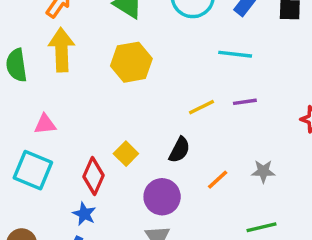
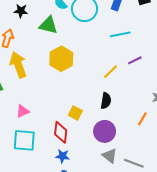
orange line: (218, 180) -> (142, 119), moved

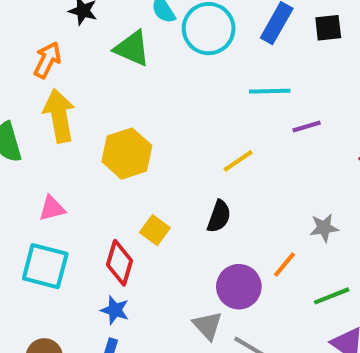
yellow hexagon: (61, 59) -> (127, 154), moved
purple line: (135, 60) -> (307, 127), moved
purple circle: (105, 131) -> (239, 287), moved

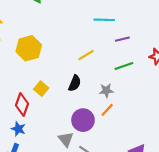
gray star: (324, 228) -> (106, 91), moved
green line: (332, 296) -> (124, 66), moved

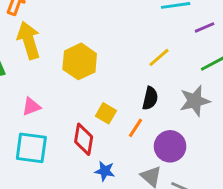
gray star: (106, 91) -> (195, 101), size x1.5
orange line: (107, 110) -> (136, 128), moved
blue star: (18, 129) -> (105, 171), moved

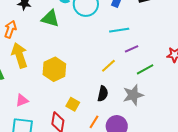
purple line: (205, 27) -> (132, 49), moved
orange line: (136, 128) -> (94, 122), moved

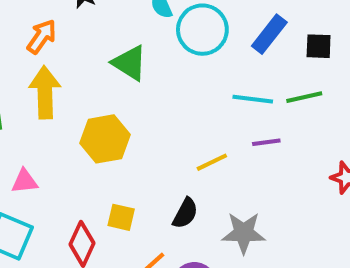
green triangle: (50, 18) -> (129, 63), moved
green line: (145, 69) -> (304, 97), moved
yellow square: (73, 104) -> (121, 217), turned -32

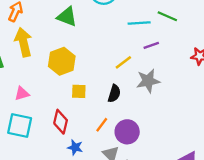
green line: (304, 97) -> (167, 16), turned 48
yellow square: (121, 217) -> (79, 91), moved
gray star: (244, 233) -> (148, 81), moved

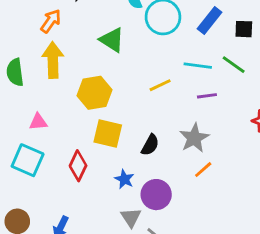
yellow line: (123, 62) -> (160, 85), moved
gray star: (148, 81) -> (194, 138), turned -30
yellow square: (79, 91) -> (108, 134), size x1.5
orange line: (102, 125) -> (203, 170), moved
blue star: (75, 147) -> (124, 179), moved

